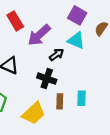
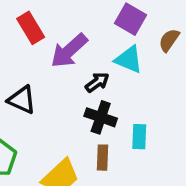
black cross: (47, 79) -> (101, 117), moved
cyan rectangle: (82, 98) -> (139, 137), moved

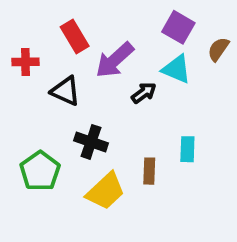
black triangle: (22, 100) -> (66, 91), moved
black cross: (101, 117) -> (91, 142), moved

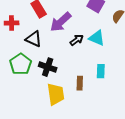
cyan triangle: (177, 69) -> (97, 38), moved
green pentagon: (40, 171) -> (21, 64), moved
yellow trapezoid: (106, 191) -> (56, 94), turned -55

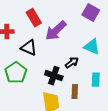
black arrow: (77, 40) -> (72, 63), moved
black cross: (48, 67) -> (54, 76), moved

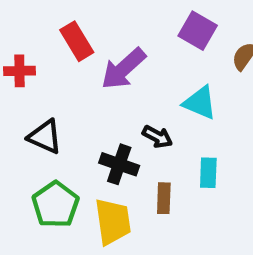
black triangle: (29, 48) -> (45, 137), moved
black arrow: (72, 63) -> (157, 137), turned 64
green pentagon: (16, 73) -> (56, 205), moved

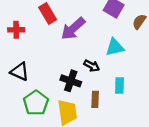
cyan triangle: (200, 103) -> (115, 47), turned -36
black triangle: (45, 137) -> (20, 72), moved

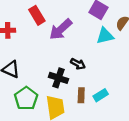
cyan triangle: (115, 47) -> (105, 36), moved
cyan rectangle: (119, 85) -> (101, 95), moved, turned 56

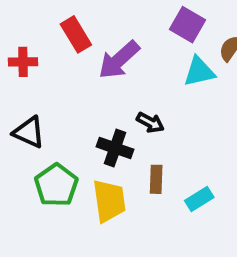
cyan rectangle: (101, 95) -> (199, 199), moved

